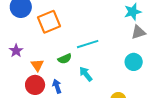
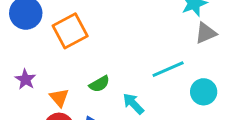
cyan line: (88, 44) -> (168, 69), moved
cyan circle: (134, 62) -> (204, 92), moved

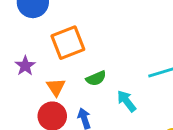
orange square: (70, 31) -> (68, 43), moved

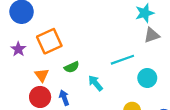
purple star: (25, 66) -> (18, 49), moved

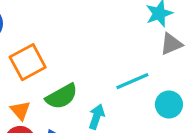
green semicircle: (72, 67) -> (62, 96), size x1.5
cyan arrow: (95, 83) -> (97, 117), turned 63

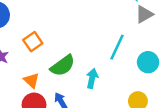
orange square: (28, 62) -> (33, 42), size x0.7
cyan line: (132, 81) -> (117, 47), turned -35

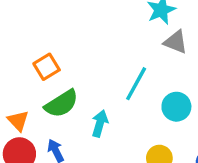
gray triangle: (144, 14) -> (176, 42), turned 48
orange square: (33, 42) -> (47, 67), moved

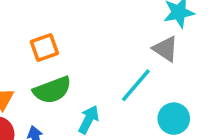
gray triangle: (176, 42) -> (166, 49), moved

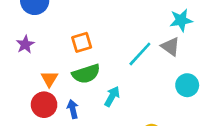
cyan line: (136, 85) -> (140, 54), moved
cyan circle: (174, 119) -> (187, 85), moved

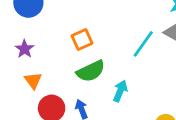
orange triangle: (49, 79) -> (33, 81), moved

